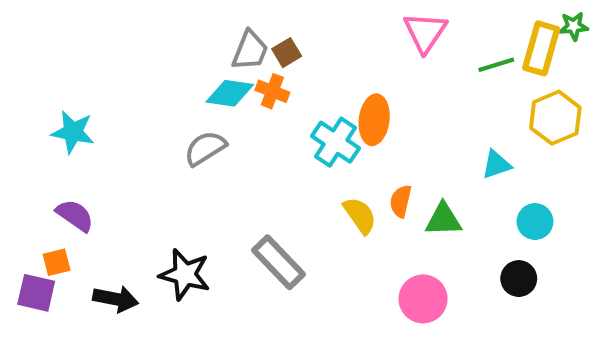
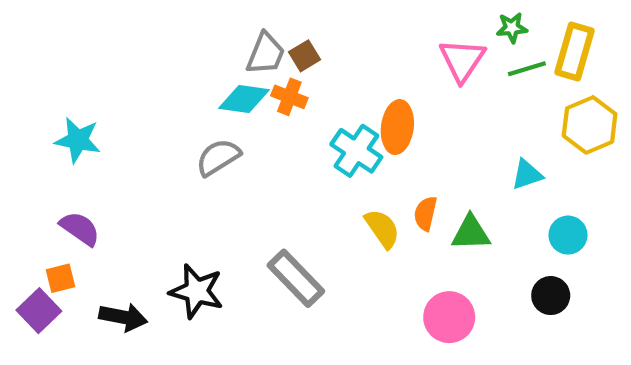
green star: (574, 26) -> (512, 28), moved
pink triangle: (425, 32) -> (462, 60), moved
purple square: (36, 293) -> (39, 311), turned 33

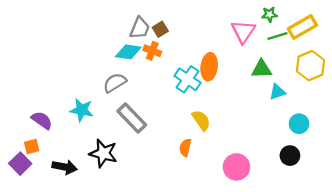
yellow rectangle: (574, 51) -> (302, 27), turned 44
cyan star: (78, 140) -> (82, 110), moved
orange semicircle: (425, 213) -> (185, 148), moved
green triangle: (471, 233) -> (261, 69), moved
gray rectangle: (296, 278) -> (132, 118), moved

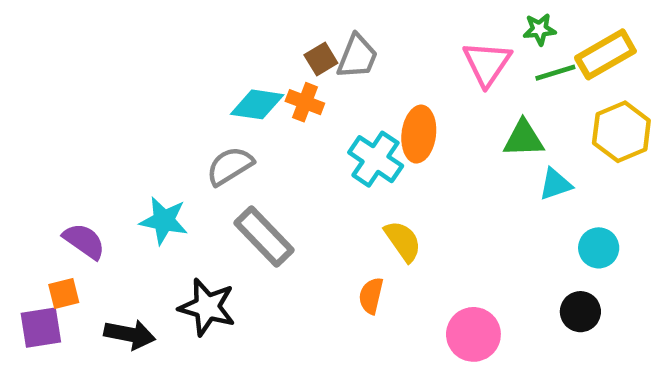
gray trapezoid: (140, 28) -> (357, 57), moved
purple square: (20, 164) -> (41, 328), turned 35

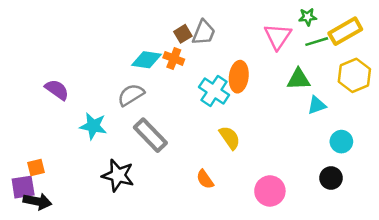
purple semicircle: (84, 241) -> (57, 90), moved
orange semicircle: (371, 296) -> (205, 179), moved, turned -48
black arrow: (130, 334) -> (37, 201), moved

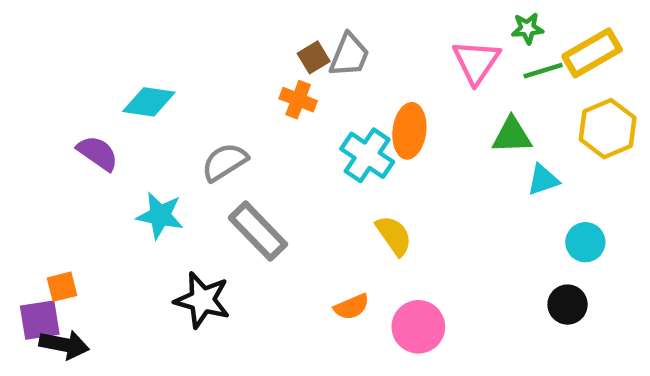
cyan diamond: (147, 60) -> (149, 102), moved
orange semicircle: (205, 179) -> (352, 307), turned -78
pink circle: (270, 191) -> (418, 327), moved

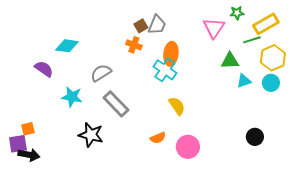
green line: (543, 71) -> (252, 40), moved
orange ellipse: (409, 131) -> (171, 54), moved
cyan circle: (585, 242) -> (271, 83), moved

